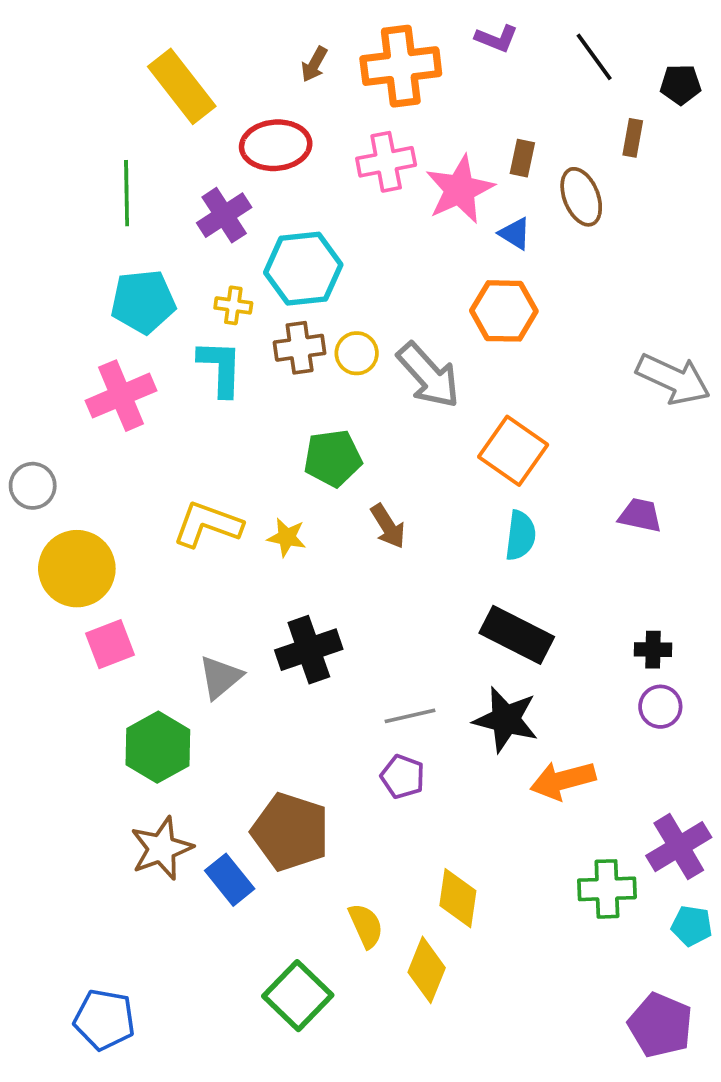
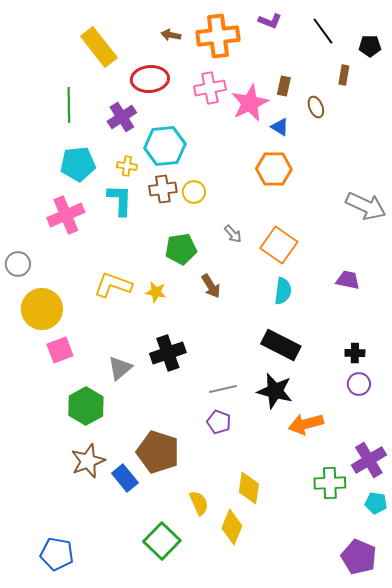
brown arrow: (314, 64) -> (171, 35), turned 72
brown ellipse: (581, 197) -> (316, 107), size x0.7
gray arrow: (428, 375) -> (233, 234), moved, size x0.5

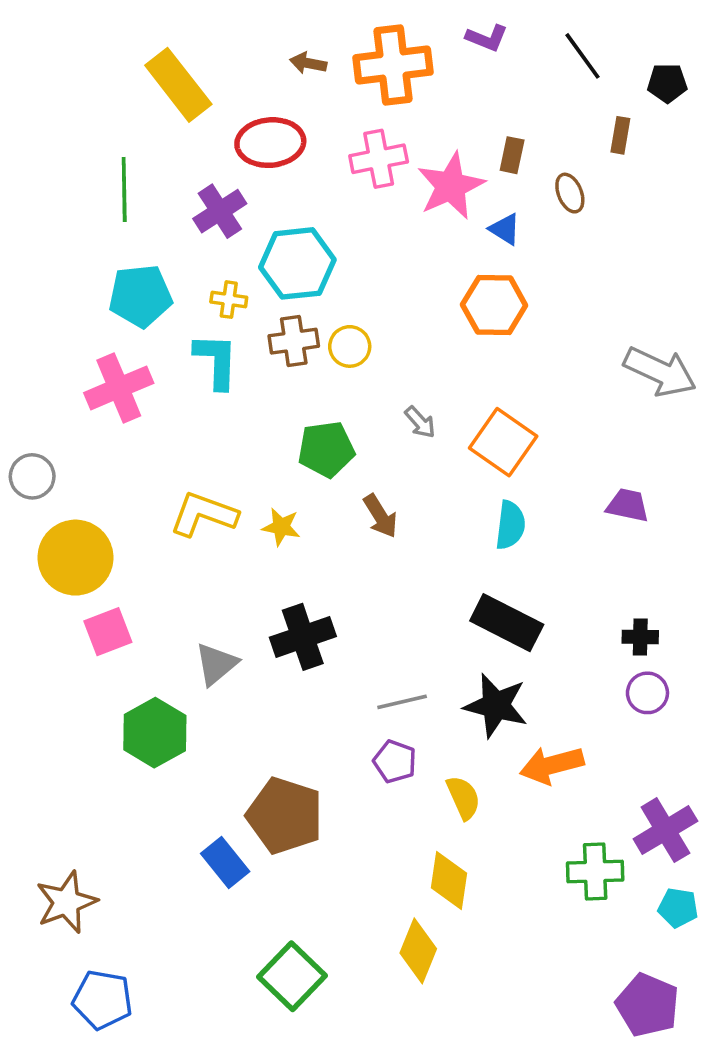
brown star: (88, 461) -> (66, 902), moved
yellow semicircle: (199, 503) -> (463, 798), moved

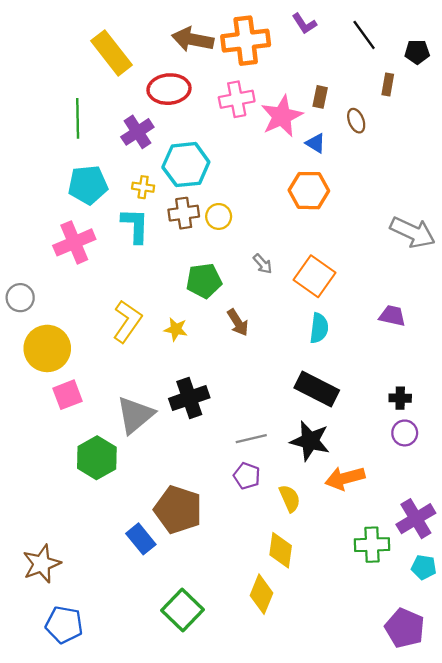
purple L-shape: (487, 38) -> (304, 24), turned 35
brown arrow: (308, 63) -> (193, 39), size x1.8
yellow L-shape: (204, 514) -> (127, 321), turned 105
gray triangle: (216, 664) -> (135, 415), size x1.4

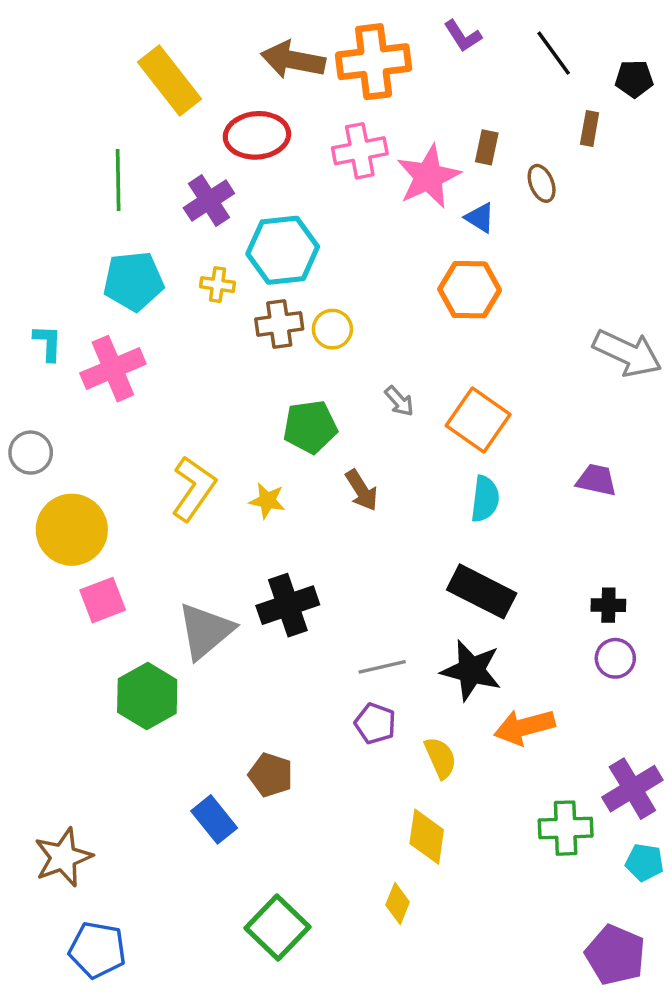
cyan L-shape: (135, 226) -> (48, 343), moved, size x0.7
brown pentagon: (178, 510) -> (271, 775), size x0.6
yellow diamond: (261, 594) -> (398, 904), size x0.7

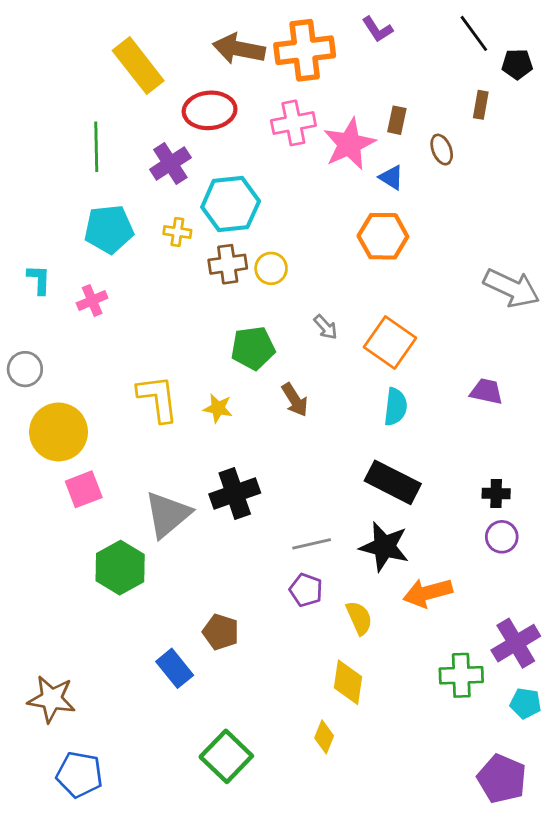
black line: (554, 53) -> (474, 33), moved
pink cross: (113, 369) -> (92, 301), size x0.6
yellow L-shape: (194, 489) -> (158, 398), turned -42
brown star: (63, 857) -> (52, 699), turned 30

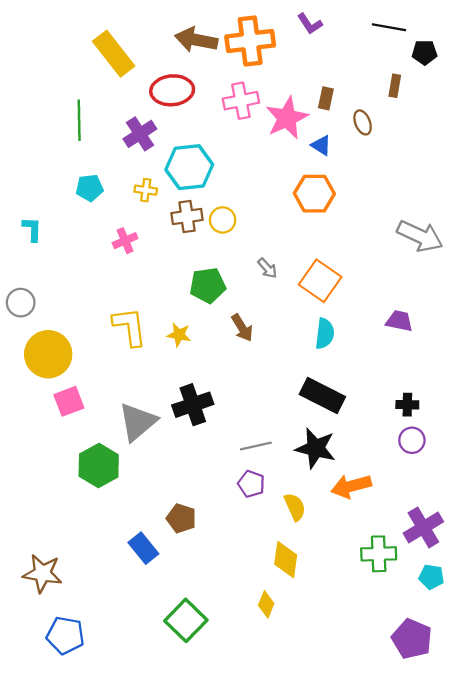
black line: (474, 33) -> (389, 27), turned -44
cyan pentagon: (109, 229) -> (89, 188), size x0.7
pink cross: (92, 301) -> (125, 241), moved

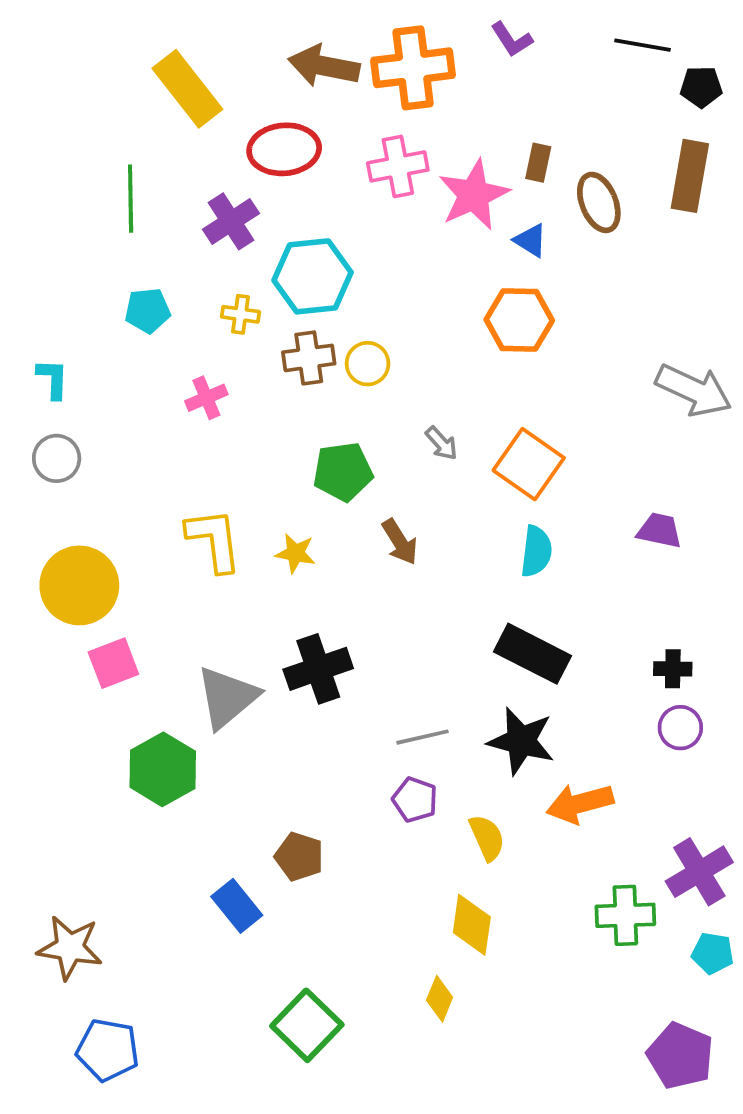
brown rectangle: (395, 86) -> (690, 176), moved, size x1.8
brown ellipse: (363, 122) -> (599, 202), size x1.4
gray circle: (21, 303) -> (57, 458), moved

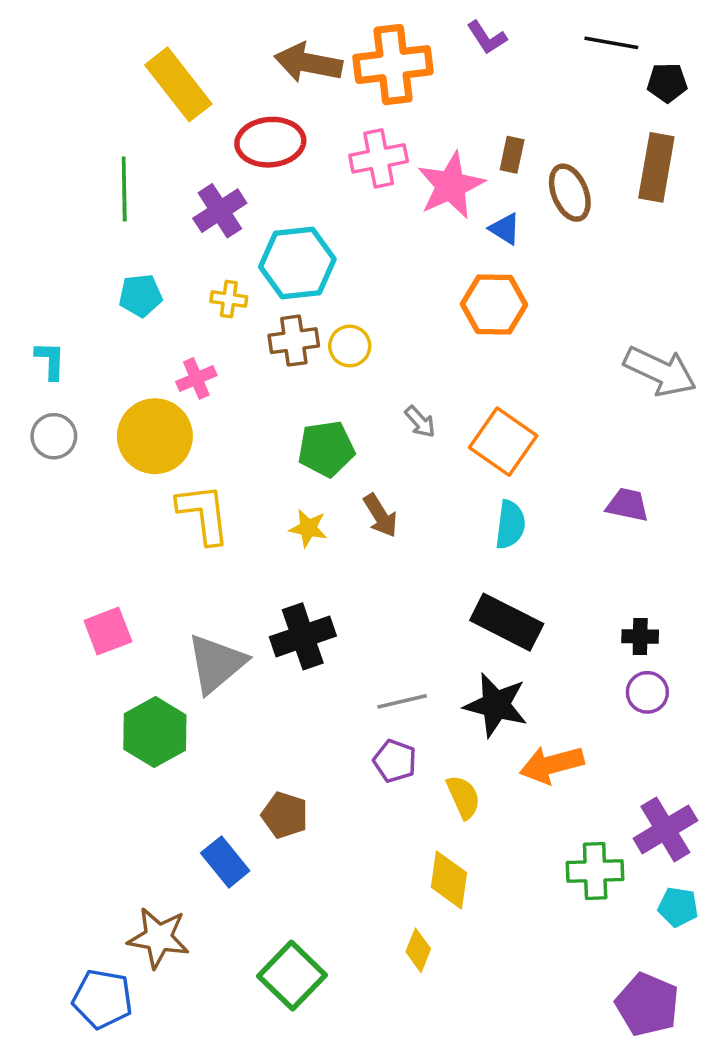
yellow star: (295, 553) -> (308, 528), moved
yellow circle: (79, 585) -> (155, 436), moved
brown star: (70, 948) -> (158, 938), moved

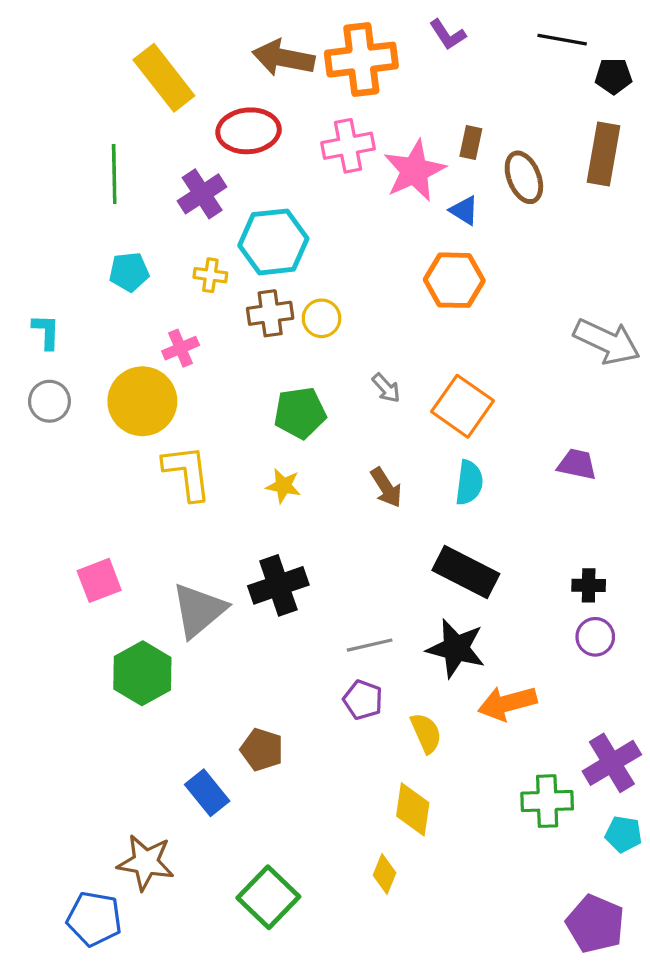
brown arrow: (380, 516) -> (386, 488), moved

